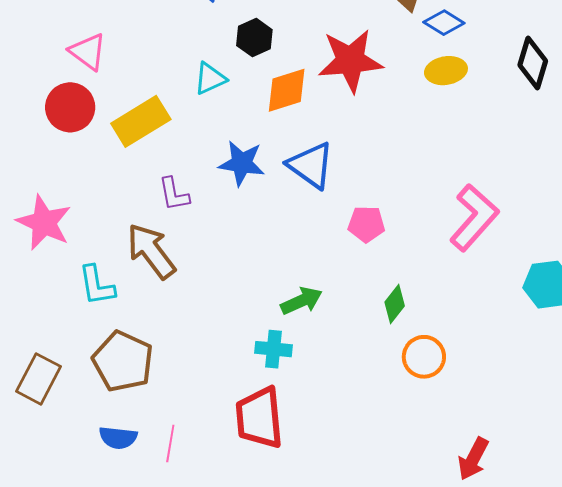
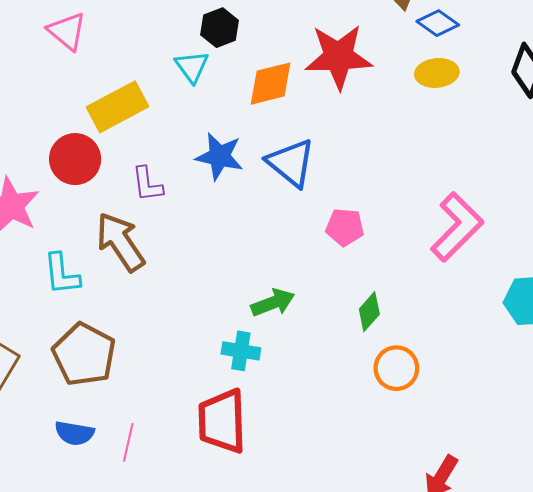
black hexagon: (254, 38) -> (220, 28), moved
cyan triangle: (210, 78) -> (192, 67), turned -45
red circle: (70, 107) -> (75, 159), moved

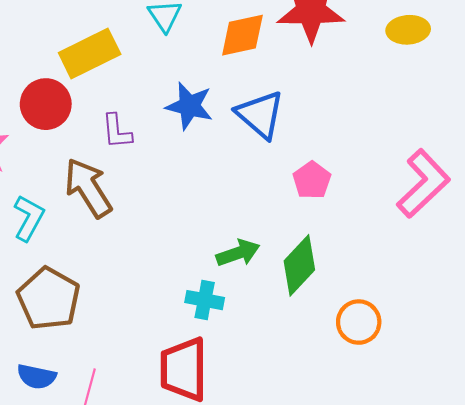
pink pentagon: (345, 227) -> (312, 180), turned 30
cyan L-shape: (62, 274) -> (29, 218), turned -147
green diamond: (369, 312) -> (299, 265), moved, size x1.5

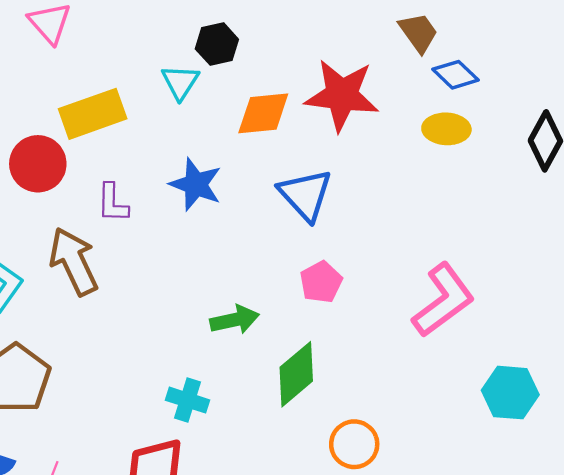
blue triangle: (260, 115) -> (305, 195), moved
green arrow: (238, 253) -> (235, 320), moved

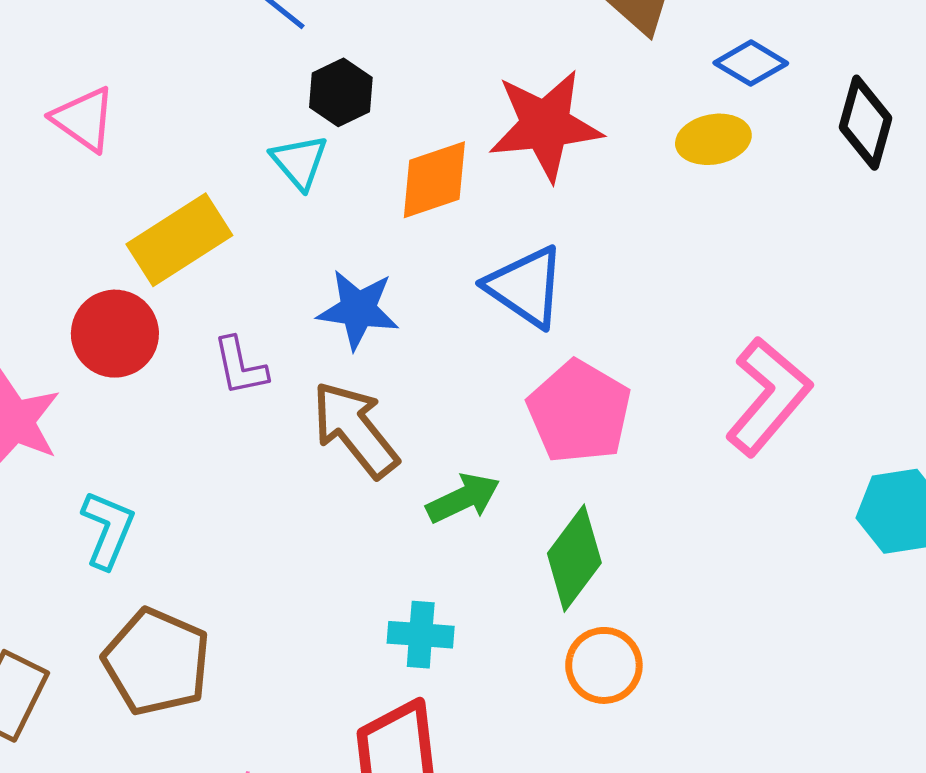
blue diamond: (455, 75) -> (751, 63), moved
brown arrow: (74, 262) -> (355, 429), moved
pink pentagon: (321, 282) -> (579, 412), size x1.6
orange circle: (354, 444) -> (604, 665), moved

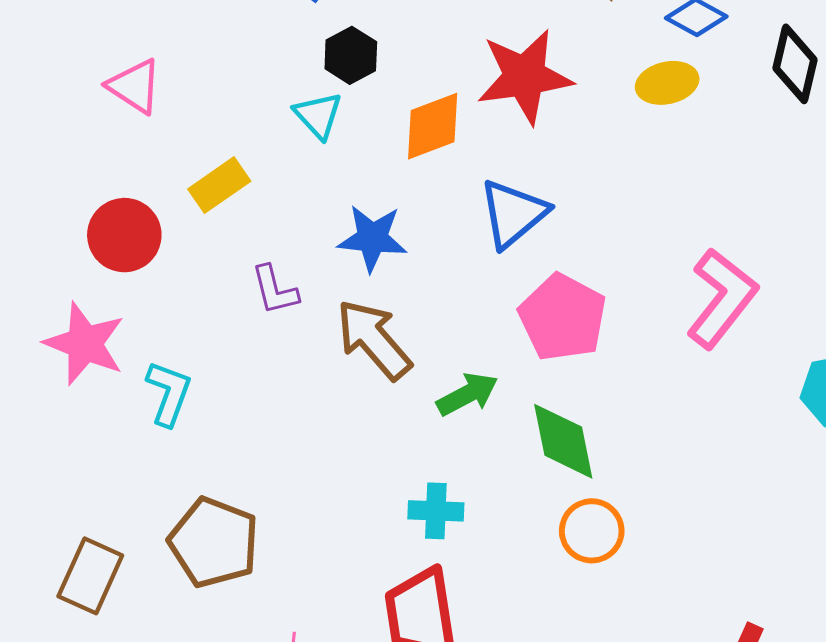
yellow rectangle: (179, 240) -> (219, 185), size x0.7
blue triangle: (526, 287) -> (513, 213), turned 48
red circle: (115, 334) -> (124, 235), moved
cyan L-shape: (108, 529) -> (169, 393), moved
green diamond: (574, 558) -> (563, 441), turned -46

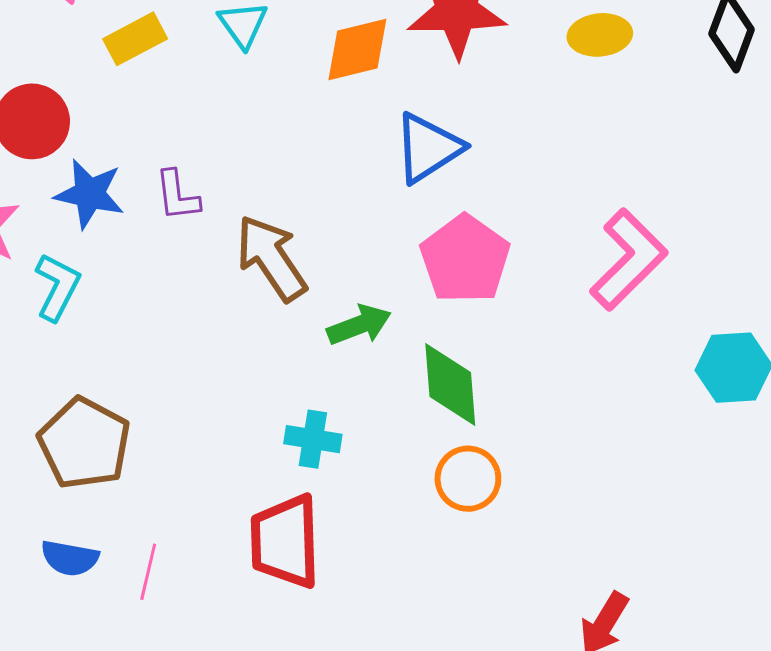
yellow rectangle: (219, 185) -> (135, 39), moved
blue star: (372, 238) -> (90, 194), moved

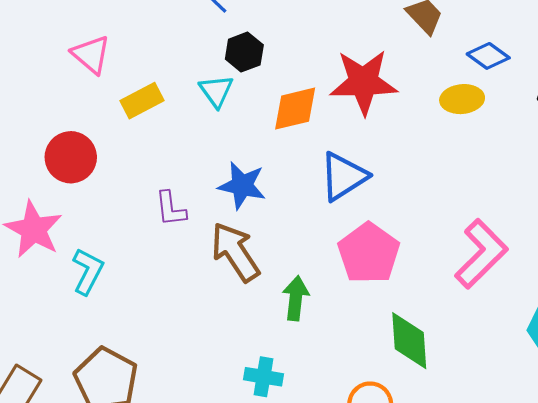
blue star: (90, 194) -> (242, 185), moved
green arrow: (359, 325) -> (296, 298), turned -63
green diamond: (450, 384) -> (409, 341), moved

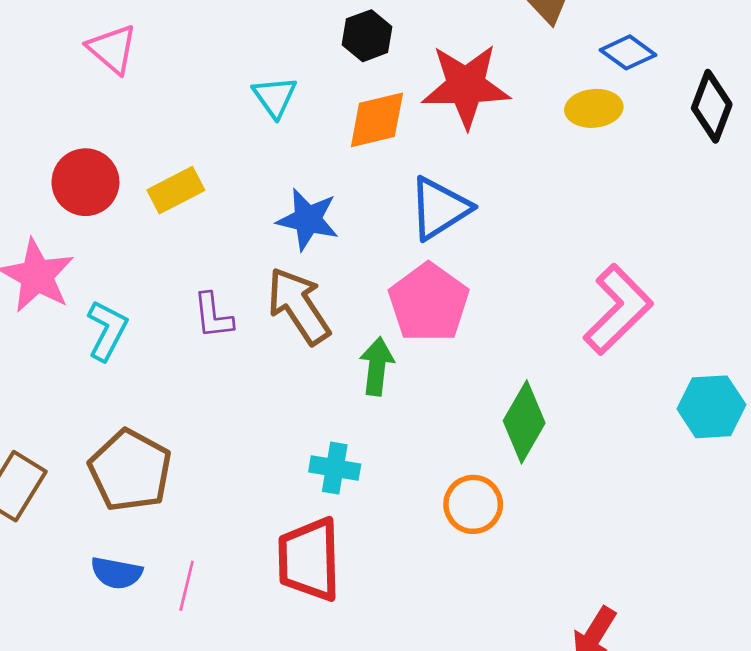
black hexagon: (244, 52) -> (367, 36), moved
yellow rectangle: (142, 101) -> (176, 190), moved
purple L-shape: (171, 209) -> (213, 316), moved
pink pentagon: (369, 253) -> (429, 303), moved
green diamond: (409, 341) -> (524, 422), turned 34

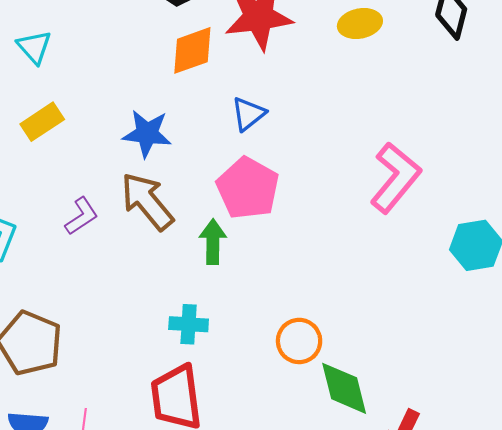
cyan triangle: (275, 97) -> (34, 47), moved
blue triangle: (439, 208) -> (248, 114), size x0.7
purple L-shape: (213, 316) -> (81, 216), turned -111
green diamond: (524, 422) -> (344, 388), moved, turned -38

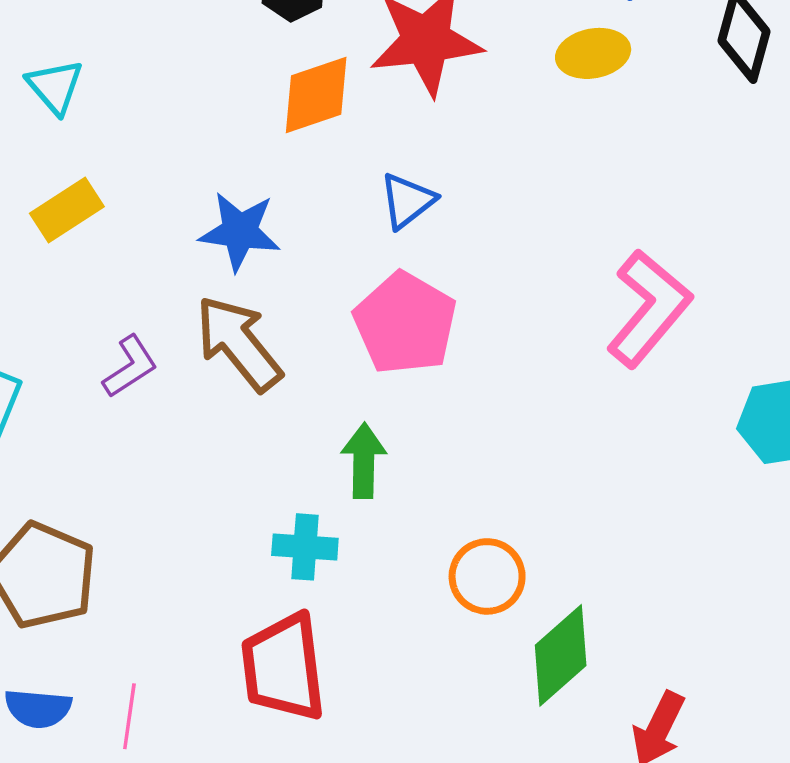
green arrow: (213, 242) -> (364, 461), moved
green diamond: (344, 388) -> (561, 655), turned 62

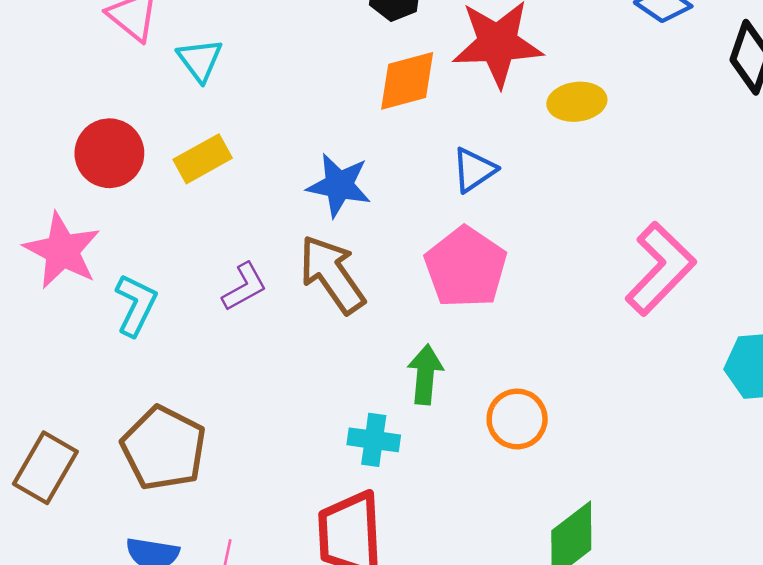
yellow ellipse: (593, 53) -> (577, 102), moved
orange circle: (487, 576) -> (517, 419), moved

